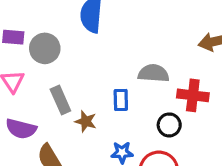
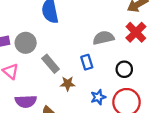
red cross: (193, 95) -> (136, 32), moved, turned -35
gray rectangle: (60, 100) -> (51, 64), moved

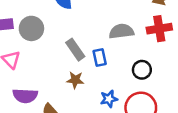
red cross: (136, 32) -> (159, 29), turned 30
gray rectangle: (51, 64) -> (75, 50), moved

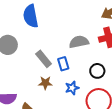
blue star: (109, 99) -> (72, 88), moved

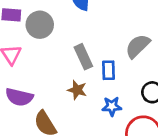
gray semicircle: (79, 42) -> (138, 46), turned -48

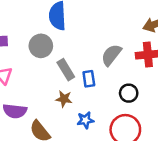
gray circle: (40, 25) -> (41, 46), moved
blue star: (112, 106) -> (85, 120), moved

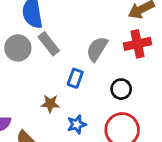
gray rectangle: (66, 70) -> (49, 44), moved
blue rectangle: (89, 79) -> (75, 78), turned 35

